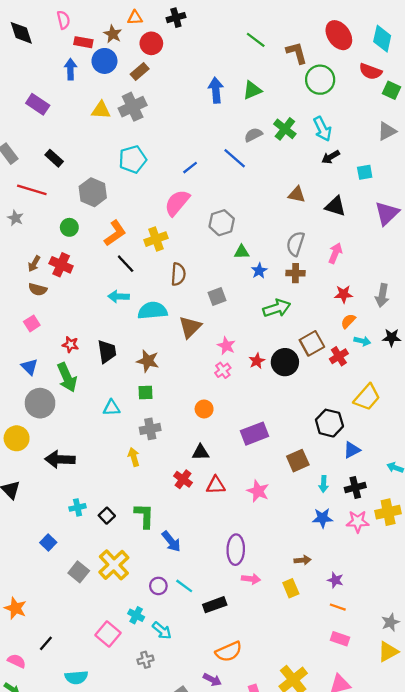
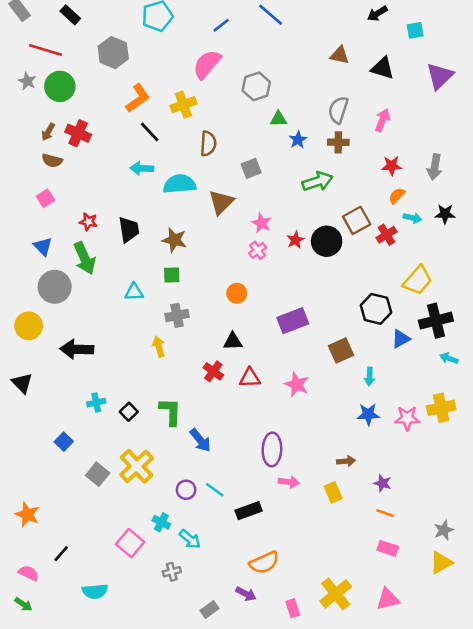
green circle: (69, 227) -> (60, 86), moved, size x1.5
black cross: (355, 488) -> (436, 321), moved, size x1.4

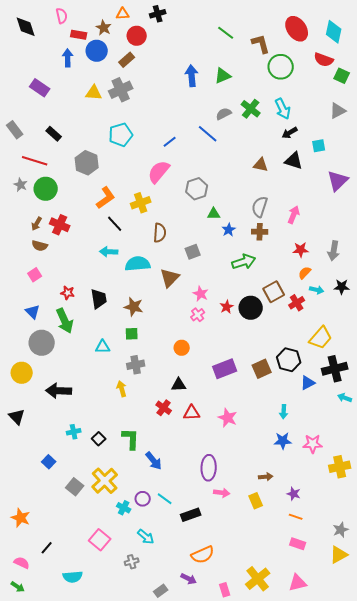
black triangle: (383, 68) -> (294, 161), moved
brown square: (341, 351) -> (262, 369), moved
yellow cross: (441, 408) -> (340, 467), moved
cyan cross: (161, 522) -> (124, 508), moved

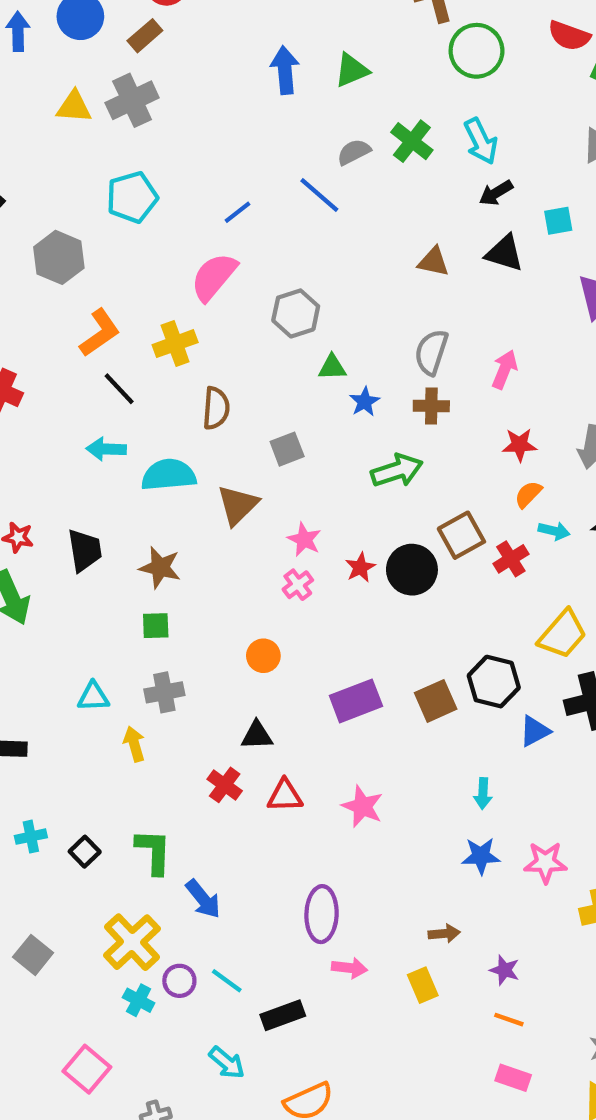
cyan triangle: (103, 347) -> (93, 697), moved
yellow cross: (105, 481) -> (132, 942), moved
cyan arrow: (146, 537) -> (227, 1063), moved

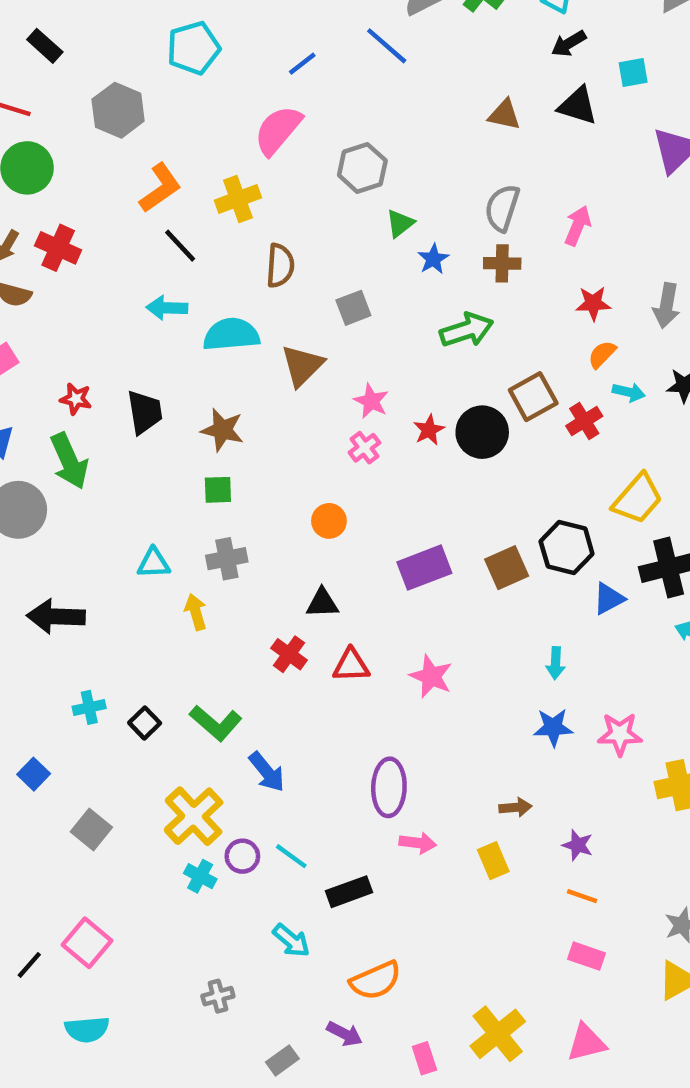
green triangle: (332, 367) -> (400, 223), turned -36
green L-shape: (154, 852) -> (216, 723), turned 129
pink square: (87, 1069) -> (87, 943), moved

